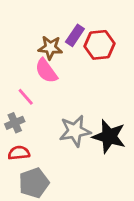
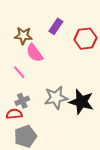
red hexagon: (99, 45) -> (85, 39), moved
brown star: (50, 48) -> (23, 36), moved
gray cross: (15, 123) -> (22, 101), moved

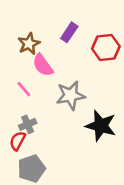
brown star: (23, 36) -> (29, 44), turned -30
gray star: (56, 98) -> (71, 95), moved
red semicircle: (14, 114) -> (18, 141), turned -56

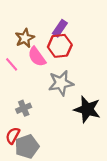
red hexagon: (106, 47) -> (60, 46), moved
pink line: (24, 89) -> (12, 64), moved
red semicircle: (18, 141) -> (13, 136), moved

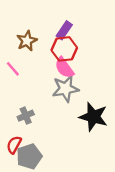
pink semicircle: (37, 57) -> (64, 68), moved

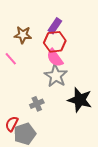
brown star: (27, 41) -> (23, 35), turned 30
gray star: (65, 89) -> (56, 76), turned -30
gray cross: (26, 116) -> (37, 104), moved

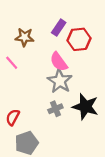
red hexagon: (55, 42) -> (79, 39), moved
gray cross: (37, 104) -> (55, 109), moved
red semicircle: (12, 124) -> (13, 117), moved

